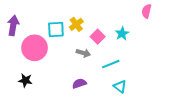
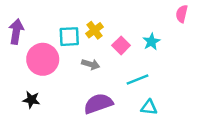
gray arrow: (83, 53) -> (91, 64), moved
purple semicircle: (79, 83) -> (98, 104), size x1.6
cyan triangle: (120, 87) -> (149, 107), turned -32

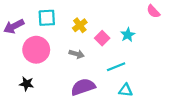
pink semicircle: (182, 14) -> (153, 11), turned -56
purple arrow: (16, 31) -> (14, 26), turned -126
cyan square: (69, 37) -> (47, 18), moved

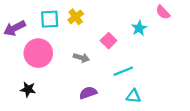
yellow cross: (80, 25) -> (76, 17), moved
cyan star: (128, 35) -> (139, 28), moved
purple semicircle: (83, 87) -> (88, 93), size x0.7

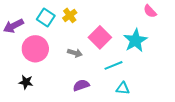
cyan square: (50, 19) -> (46, 18), turned 36
cyan star: (139, 28) -> (135, 40), moved, size x1.6
pink square: (109, 41) -> (100, 37), size x1.5

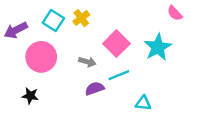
cyan line: (113, 65) -> (119, 75), moved
purple semicircle: (81, 85) -> (95, 88), moved

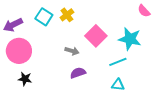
cyan star: (158, 47) -> (130, 39), turned -30
pink circle: (41, 57) -> (19, 51), moved
cyan line: (119, 75) -> (118, 62), moved

